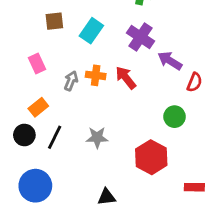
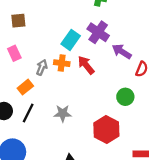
brown square: (54, 21) -> (18, 21), moved
cyan rectangle: (91, 31) -> (71, 40), moved
orange rectangle: (38, 107) -> (25, 87), moved

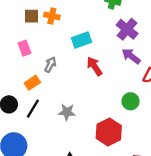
purple cross: (98, 32) -> (127, 29), moved
cyan rectangle: (71, 40) -> (82, 40), turned 30
orange cross: (62, 63) -> (52, 16), moved

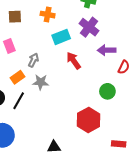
orange cross: (52, 16) -> (48, 15), moved
purple cross: (127, 29) -> (89, 27), moved
purple arrow: (131, 56) -> (107, 50), turned -36
gray star: (67, 112) -> (41, 82), moved

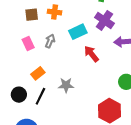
orange cross: (48, 15) -> (55, 12), moved
gray arrow: (33, 60) -> (50, 41), moved
gray star: (41, 82) -> (66, 85), moved

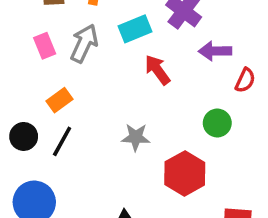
gray arrow: (50, 41) -> (84, 43), size x1.5
gray star: (66, 85) -> (136, 137), moved

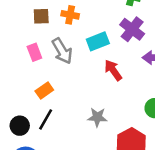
gray arrow: (84, 43) -> (62, 51), turned 124
black circle: (24, 136) -> (20, 126), moved

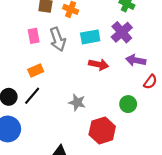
red arrow: (113, 70) -> (99, 64), turned 126

